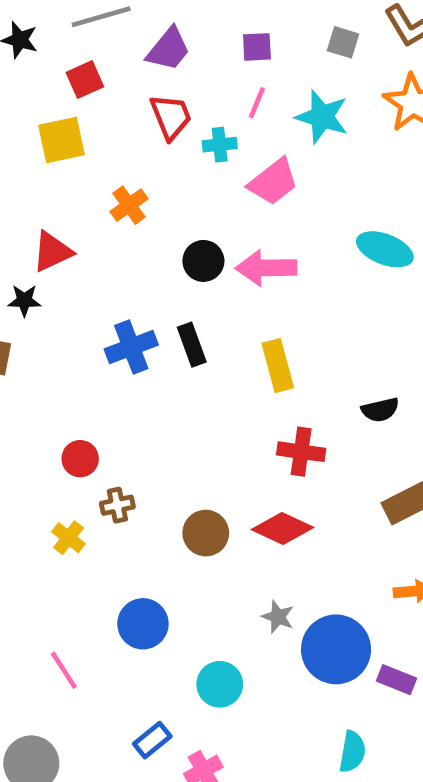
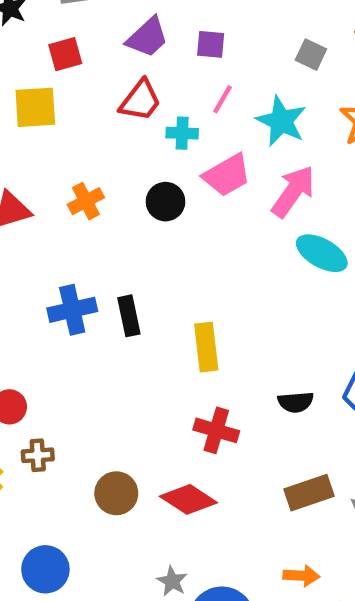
purple square: (257, 47) -> (211, 44), moved
red trapezoid: (171, 117) -> (140, 101), turned 51
orange cross: (129, 205) -> (86, 201), moved
black circle: (203, 261) -> (165, 202), moved
pink arrow: (266, 268) -> (293, 191), moved, turned 118

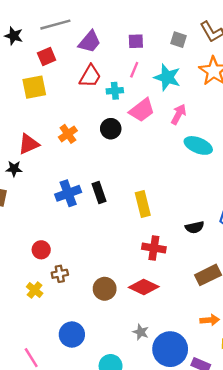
purple square: (211, 44) -> (136, 41), moved
pink arrow: (293, 191) -> (179, 114), size x0.7

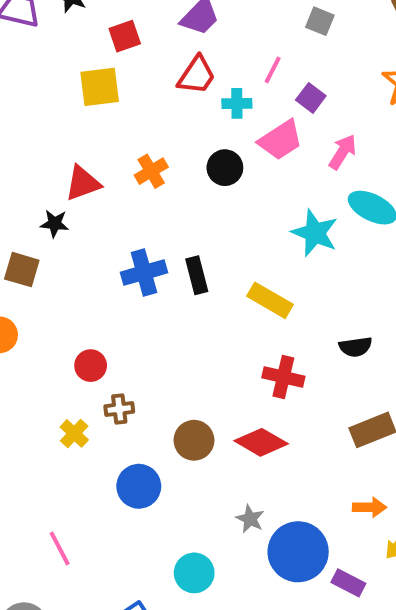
gray square: (179, 40) -> (320, 21), moved
purple square: (136, 41) -> (311, 98), moved, turned 35
cyan star: (167, 77) -> (315, 233), moved
yellow rectangle: (143, 204) -> (270, 300), turned -50
blue circle: (72, 335) -> (139, 486), moved

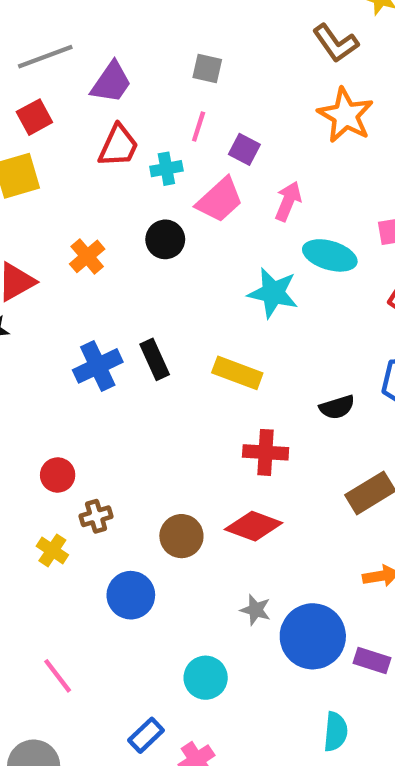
gray square: (320, 21) -> (207, 68), moved

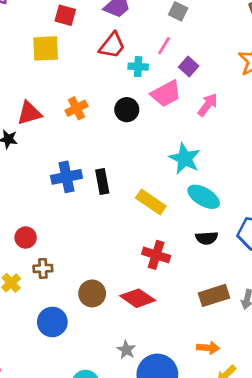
red square: (34, 117) -> (65, 15), turned 30
cyan ellipse: (330, 255) -> (204, 197), moved

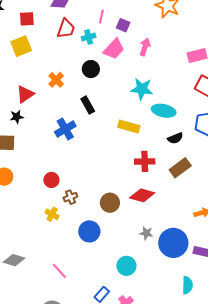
black rectangle: (102, 181) -> (88, 105), moved
brown rectangle: (214, 295) -> (180, 168), moved

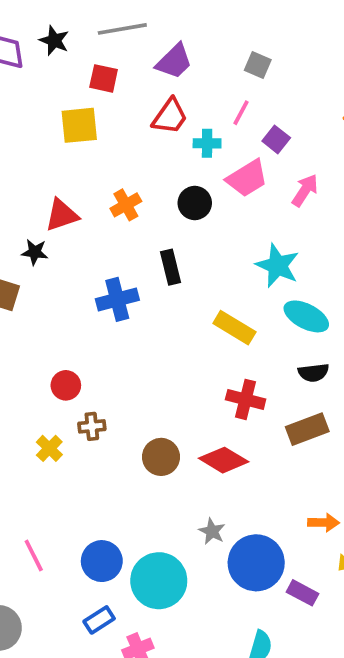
blue circle: (89, 231) -> (102, 561), moved
cyan circle: (126, 266) -> (159, 581), size x1.5

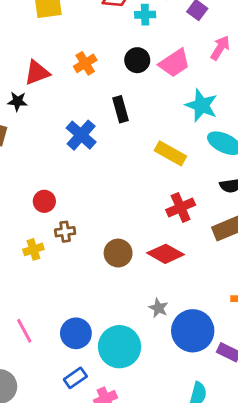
pink trapezoid: (247, 178) -> (174, 63), moved
blue cross: (117, 299) -> (81, 135), turned -32
red cross: (246, 399) -> (181, 207), turned -36
yellow cross: (49, 448) -> (33, 249), turned 30

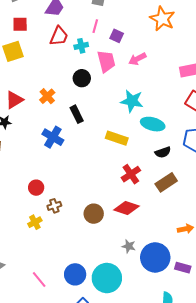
pink arrow: (220, 48) -> (137, 59), turned -138
orange cross: (85, 63) -> (47, 96), moved
pink trapezoid: (174, 63) -> (106, 61), moved, turned -60

